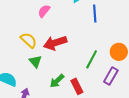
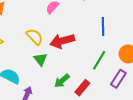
blue line: (95, 14) -> (103, 26), moved
red rectangle: (77, 86) -> (82, 88), turned 63

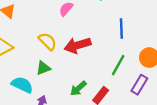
green triangle: (40, 59) -> (43, 68), moved, turned 48

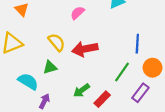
blue line: (121, 28) -> (137, 44), moved

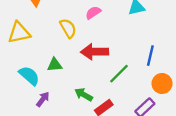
yellow semicircle: (57, 42) -> (68, 28), moved
green line: (122, 72) -> (119, 74), moved
green arrow: (81, 90) -> (84, 95), turned 56

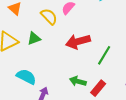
yellow semicircle: (68, 28) -> (49, 16), moved
green triangle: (55, 65) -> (34, 39), moved

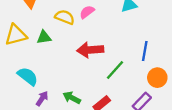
yellow semicircle: (49, 16) -> (65, 17), turned -36
green arrow: (78, 81) -> (72, 98), moved

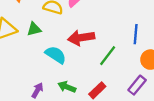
cyan semicircle: (28, 76) -> (56, 55), moved

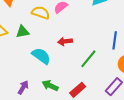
red arrow: (81, 38) -> (65, 41), size x0.6

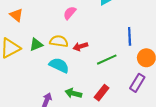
yellow semicircle: (41, 13) -> (59, 41), moved
green line: (88, 59) -> (107, 60), turned 36

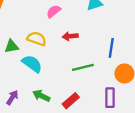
green triangle: (36, 45) -> (11, 46), moved
red arrow: (80, 46) -> (70, 36), moved
purple rectangle: (137, 83) -> (110, 98), turned -42

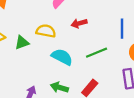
cyan semicircle: (32, 64) -> (62, 57), moved

